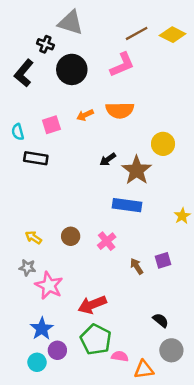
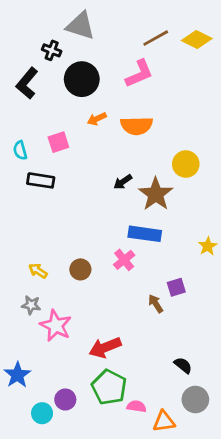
orange arrow: (85, 115) -> (97, 119), moved
pink cross: (107, 241) -> (124, 260), moved
purple square: (163, 260) -> (176, 287), moved
blue star: (42, 329) -> (17, 375), moved

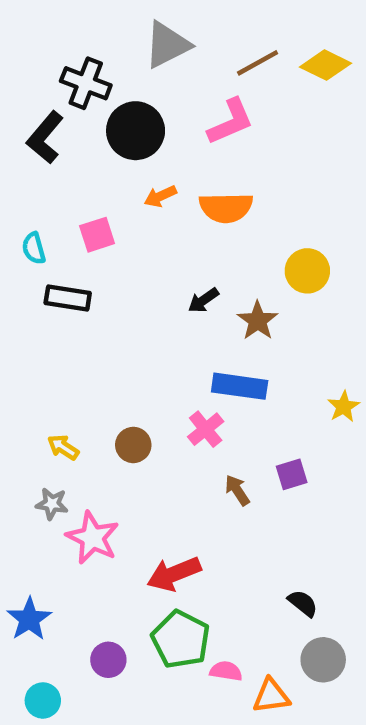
gray triangle: (80, 26) -> (167, 45), moved, turned -44
black cross: (52, 50) -> (86, 83), size x1.5
brown star: (156, 194) -> (258, 321), size x0.7
brown arrow: (156, 304) -> (237, 490), moved
cyan circle: (42, 413) -> (43, 700), moved

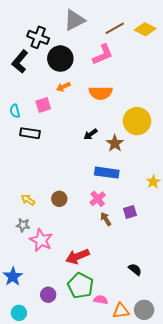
orange arrow: (160, 196) -> (63, 87), moved
yellow circle: (307, 271) -> (137, 121), size x1.4
pink cross: (206, 429) -> (98, 199), moved
gray circle: (323, 660) -> (144, 310), moved

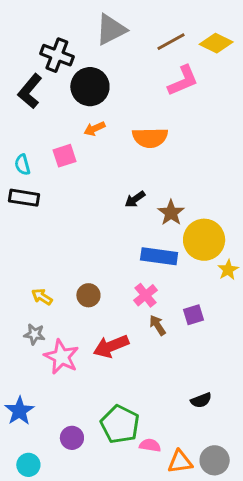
pink L-shape: (103, 54) -> (183, 81), moved
yellow circle: (137, 121) -> (204, 240), moved
black rectangle: (30, 133) -> (24, 198), moved
red arrow: (77, 256) -> (111, 346), moved
black semicircle: (135, 269) -> (201, 400), turned 120

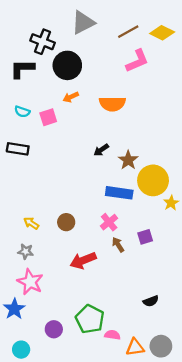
black L-shape: (30, 91) -> (22, 69), turned 50
cyan semicircle: (22, 165) -> (22, 112), moved, turned -56
pink star: (61, 357) -> (30, 282), moved

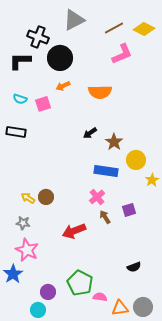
yellow circle: (153, 180) -> (136, 160), size x0.7
brown circle: (66, 222) -> (46, 197), moved
cyan circle: (21, 350) -> (38, 310), moved

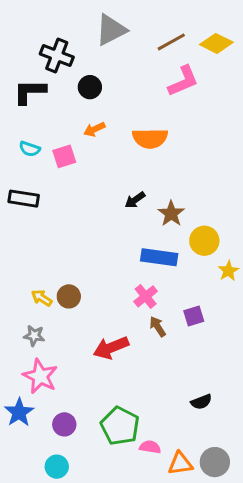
black circle: (60, 58) -> (90, 87), size x0.6
purple circle: (48, 292) -> (64, 424), moved

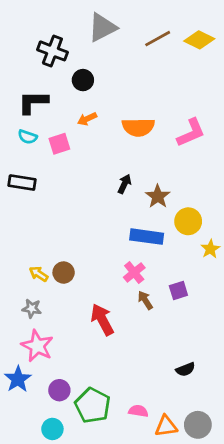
pink L-shape: (183, 81) -> (191, 133), moved
black L-shape: (30, 92) -> (33, 102), moved
black arrow: (135, 200) -> (124, 184), turned 150
red arrow: (111, 348) -> (102, 320), turned 84
green pentagon: (120, 426) -> (93, 405), moved

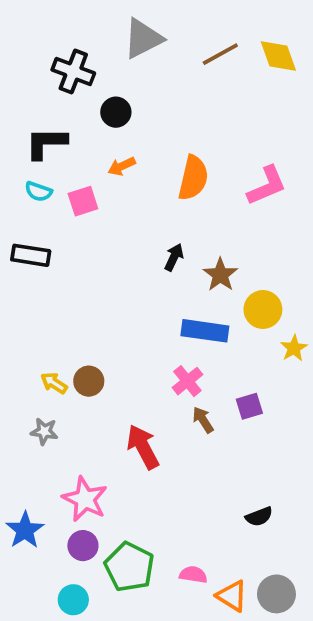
yellow diamond: (199, 40) -> (278, 56), turned 44
orange semicircle: (138, 127) -> (193, 178), turned -76
pink star: (37, 346) -> (85, 499), moved
orange triangle: (166, 426) -> (232, 596), turned 40

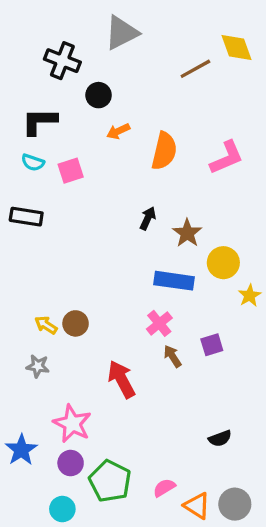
brown line: (220, 54) -> (195, 69), moved
orange arrow: (122, 166) -> (118, 131), moved
pink semicircle: (193, 575) -> (164, 488), turned -40

